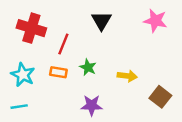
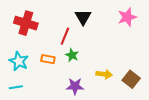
pink star: (155, 21) -> (127, 17), turned -30
red line: (63, 44) -> (65, 36), moved
yellow arrow: (127, 76) -> (104, 74), moved

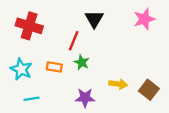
cyan line: (16, 87) -> (31, 99), moved

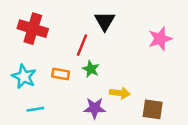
pink star: (144, 19) -> (160, 39), moved
yellow arrow: (118, 84) -> (120, 93), moved
brown square: (149, 90) -> (153, 109), moved, turned -30

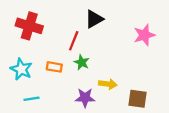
black triangle: (105, 21) -> (94, 19), turned 30

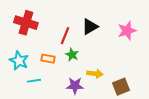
black triangle: (94, 19) -> (90, 27), moved
cyan line: (32, 99) -> (34, 81), moved
brown square: (137, 99) -> (121, 87), turned -30

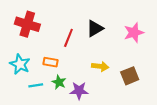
green star: (72, 55) -> (59, 82), moved
yellow arrow: (95, 74) -> (100, 66), moved
brown square: (121, 87) -> (130, 76), moved

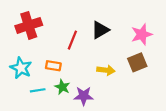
red cross: (27, 24) -> (29, 25), turned -35
brown square: (130, 76) -> (137, 62), moved

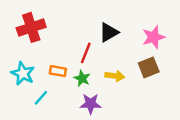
red line: (72, 40) -> (86, 53), moved
green star: (62, 87) -> (82, 78), moved
cyan line: (38, 90) -> (41, 98), turned -40

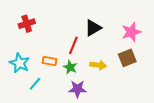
red cross: (31, 27) -> (27, 24), size x0.7

